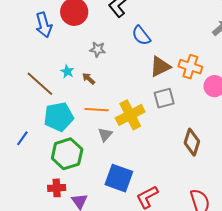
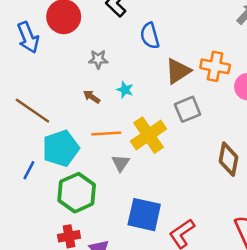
blue semicircle: (141, 36) -> (150, 36), turned 30
cyan star: (67, 71) -> (125, 90), moved
blue line: (22, 138) -> (29, 170), moved

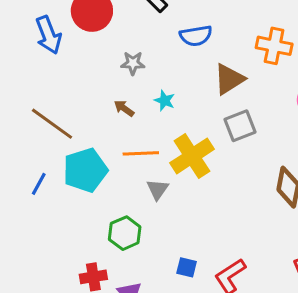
blue semicircle: (150, 36) -> (196, 36), turned -85
orange cross: (215, 66) -> (274, 46), moved
blue line: (29, 170) -> (39, 184), moved
green hexagon: (77, 193) -> (125, 233), moved, size x0.7
blue square: (144, 215) -> (187, 267), moved, size x0.5

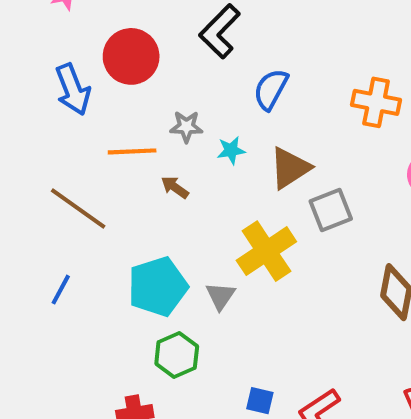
blue semicircle: (196, 36) -> (271, 89), turned 128
brown triangle: (229, 79) -> (290, 168), moved
cyan star: (165, 101) -> (231, 150), moved, turned -30
orange line: (141, 153) -> (132, 151), moved
cyan pentagon: (85, 170) -> (158, 287), moved

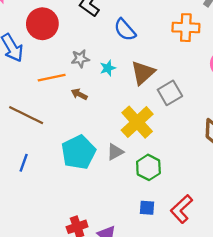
blue semicircle: (271, 89) -> (125, 30), turned -60
gray triangle: (220, 296) -> (115, 152), turned 36
green hexagon: (177, 355) -> (148, 167), moved

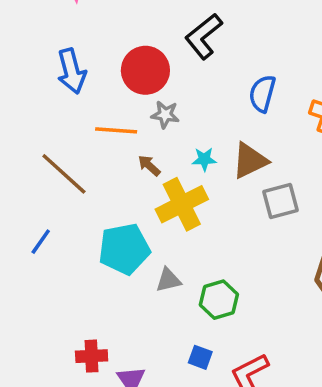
red circle: (42, 24) -> (145, 70), moved
blue semicircle: (125, 30) -> (262, 94), moved, turned 40
cyan star: (108, 68) -> (204, 159), moved
yellow cross: (137, 122) -> (182, 204), moved
gray triangle: (115, 152) -> (168, 280), moved

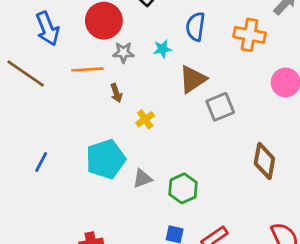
cyan star: (204, 159) -> (162, 49), moved
brown arrow: (149, 166) -> (116, 93), turned -144
brown line: (64, 174) -> (26, 74), moved
yellow cross: (182, 204) -> (145, 119), size x0.5

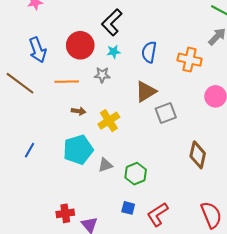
cyan star: (162, 49) -> (114, 52), moved
gray star: (123, 52) -> (102, 75), moved
brown arrow: (116, 93) -> (79, 111), moved, turned -64
yellow cross: (145, 119) -> (109, 121), size x1.5

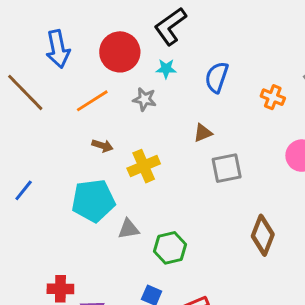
orange cross: (190, 60) -> (273, 97), size x0.7
orange line: (67, 82) -> (92, 101), turned -40
brown triangle: (146, 92) -> (203, 133), size x0.6

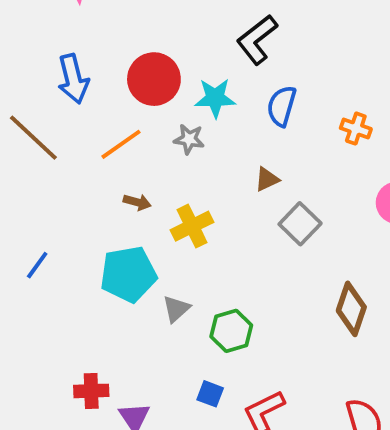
black L-shape: (170, 26) -> (257, 40), moved
cyan star: (166, 69) -> (215, 98), size x1.5
gray square: (227, 168) -> (300, 224), turned -32
gray triangle: (129, 229) -> (176, 309), turned -30

